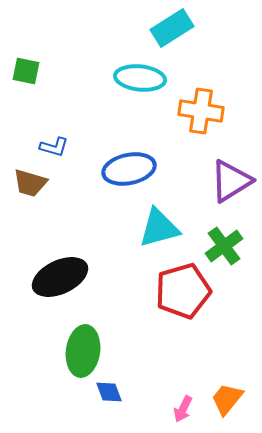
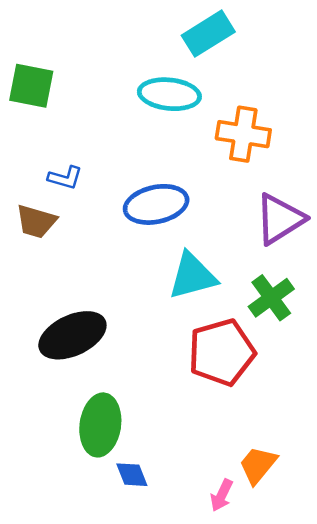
green square: (26, 71) -> (31, 86), size x1.4
orange trapezoid: (227, 399) -> (258, 465), moved

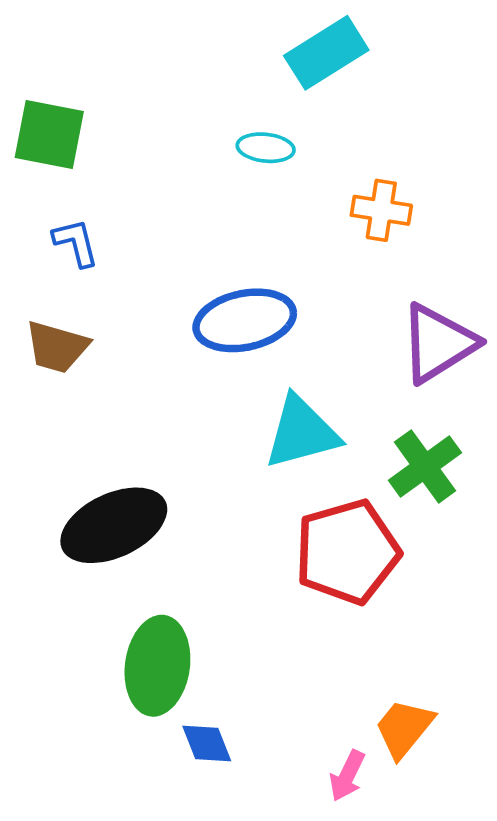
cyan ellipse: (169, 94) -> (266, 148), size x0.6
orange cross: (243, 134) -> (381, 210), size x0.7
blue L-shape: (65, 178) -> (76, 243), moved, turned -120

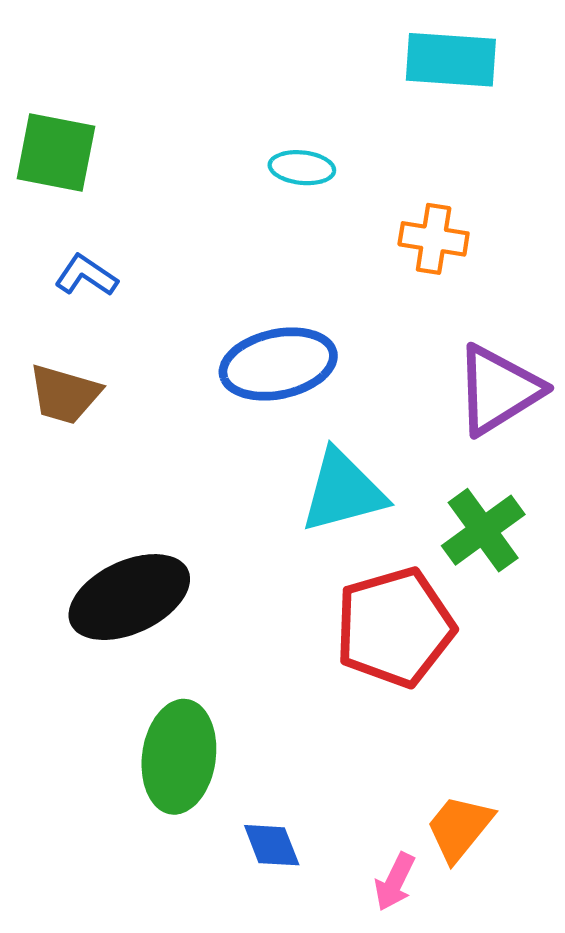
cyan rectangle: (326, 53) -> (451, 60), moved, turned 36
blue L-shape: (76, 243) -> (86, 276), turned -42
blue diamond: (207, 743) -> (272, 845), moved

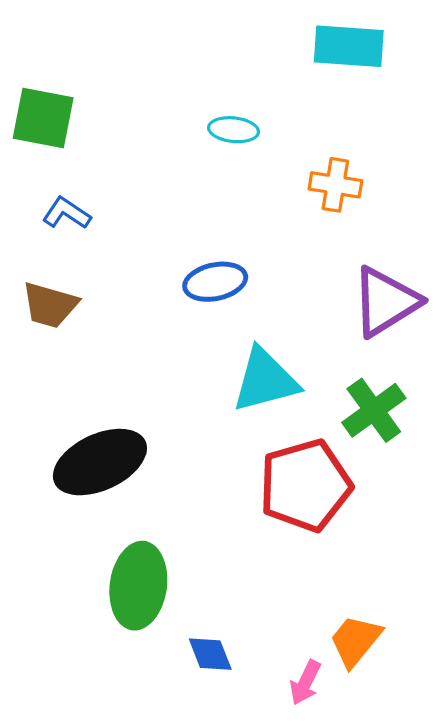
blue ellipse: (278, 364) -> (215, 282), size x0.7

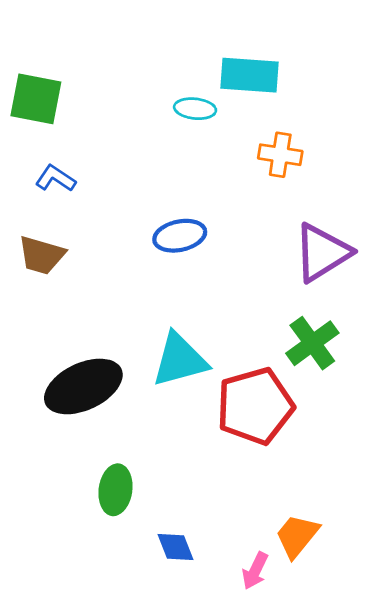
cyan rectangle: (349, 46) -> (250, 75), moved
cyan triangle: (265, 380) -> (180, 360), moved
green ellipse: (138, 586) -> (115, 490), size x0.7

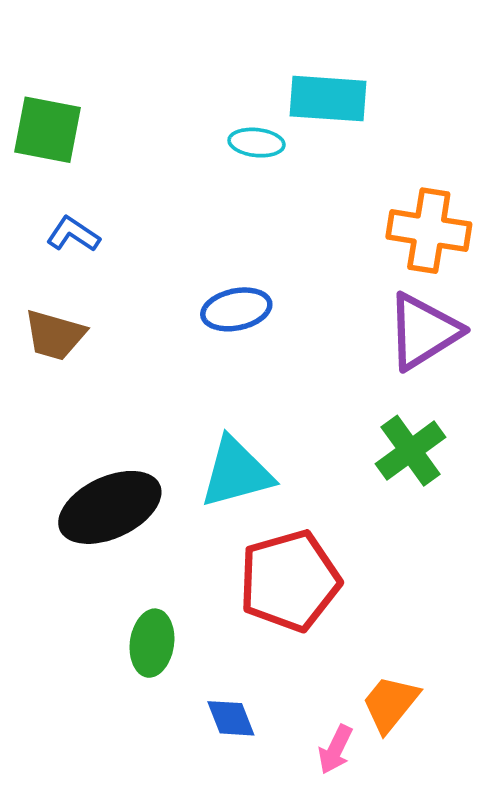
orange cross: (280, 155) -> (429, 231), moved, size x1.4
red pentagon: (255, 406) -> (290, 581), moved

